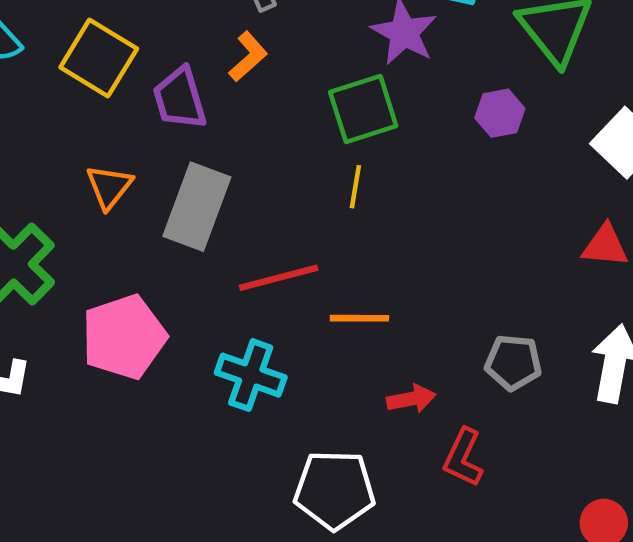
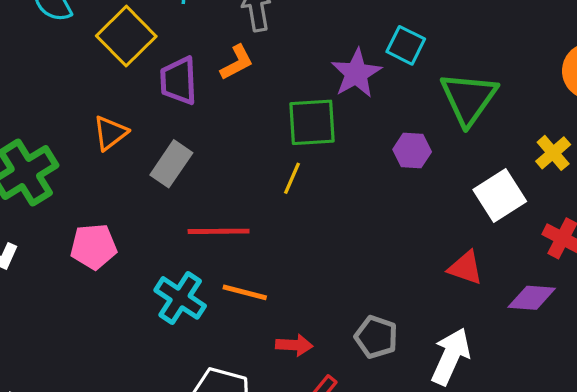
gray rectangle: (197, 207) -> (171, 164), size x0.7
orange line: (359, 318) -> (245, 292), moved
pink pentagon: (124, 337) -> (94, 246), size x0.7

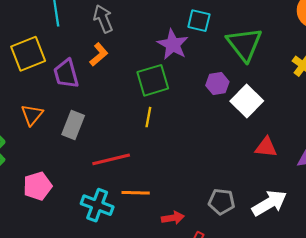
yellow square: (126, 36) -> (28, 54), turned 36
white square: (500, 195) -> (247, 101), moved
white arrow: (451, 356) -> (269, 203), turned 48

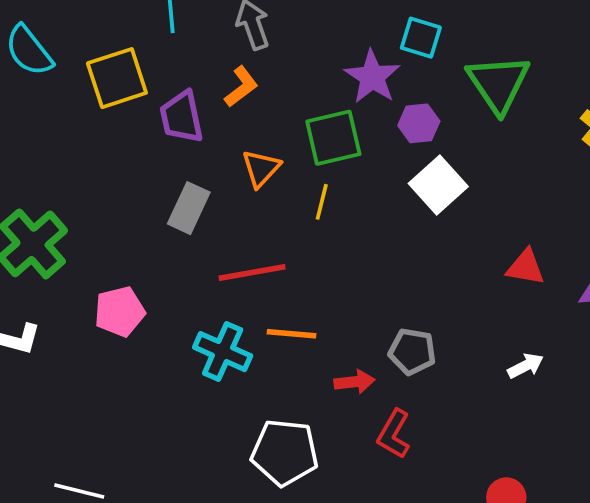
purple hexagon: (217, 84) -> (419, 123), moved
white square: (247, 101) -> (438, 185), moved
orange triangle: (32, 115) -> (261, 168), moved
gray pentagon: (221, 202) -> (412, 352), moved
white arrow: (269, 203) -> (526, 366), size x0.6

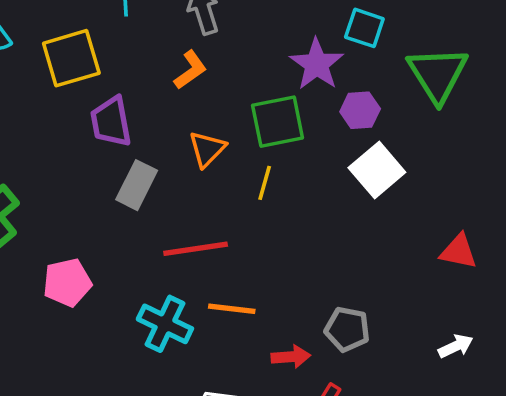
purple trapezoid: (182, 117) -> (111, 122), moved

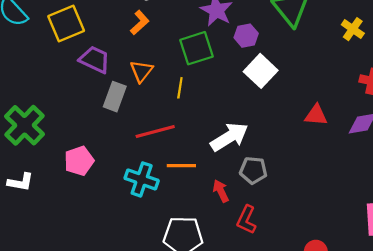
purple trapezoid: (111, 122) -> (95, 60), turned 132
orange triangle: (207, 149) -> (141, 71), moved
yellow line: (265, 183) -> (180, 88), moved
white arrow: (456, 346) -> (229, 137), moved, size x1.8
red arrow: (291, 357) -> (221, 191), turned -105

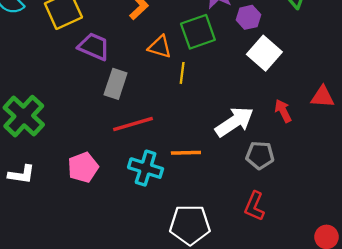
orange triangle: (141, 71) -> (160, 47), moved, turned -50
red line: (155, 131) -> (133, 124), moved
pink pentagon: (79, 161) -> (83, 167), moved
red arrow: (221, 191) -> (283, 111), moved

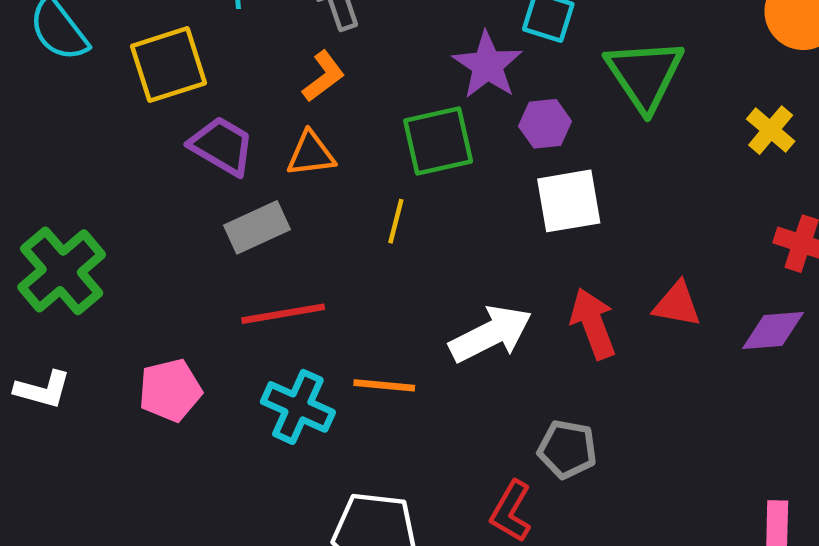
orange triangle: (160, 47) -> (311, 154), moved, turned -30
white square: (264, 53) -> (569, 201), turned 32
gray rectangle: (116, 84) -> (257, 227), turned 40
red arrow: (283, 111) -> (593, 324), size x1.4
gray pentagon: (260, 155) -> (567, 449), moved

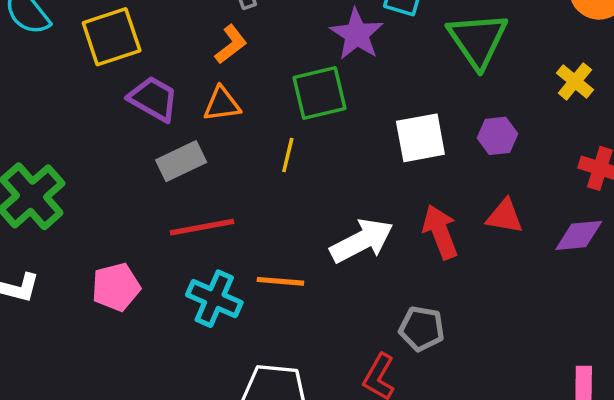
purple hexagon: (545, 124) -> (497, 136), moved

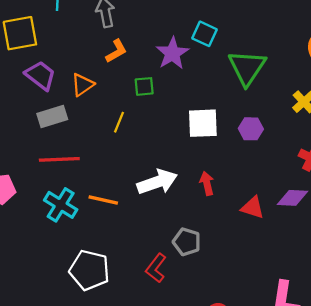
orange L-shape: (231, 44) -> (116, 51), moved
green square: (320, 93) -> (144, 86), size x0.6
orange triangle: (222, 104) -> (82, 85), turned -35
red triangle: (505, 216) -> (253, 208), moved
red arrow: (440, 232) -> (207, 183), size x0.7

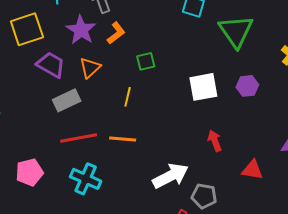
purple star: (172, 53) -> (81, 30), moved
white arrow: (157, 182) -> (171, 176), moved
orange line: (103, 200) -> (123, 139), moved
red triangle: (253, 208) -> (252, 170), moved

